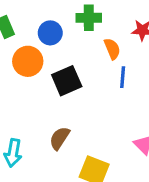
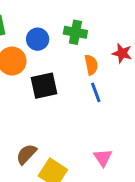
blue line: (123, 77) -> (96, 92), turned -36
brown semicircle: (59, 138) -> (26, 154), moved

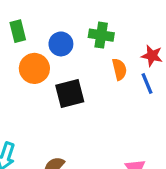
blue line: (96, 92) -> (147, 83), moved

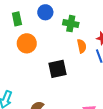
blue circle: (61, 44) -> (45, 12), moved
black square: (70, 93) -> (57, 69), moved

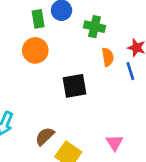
green rectangle: (17, 19) -> (38, 19), moved

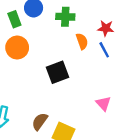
pink triangle: (115, 143) -> (103, 103), moved

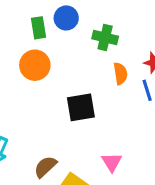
pink triangle: (103, 103) -> (112, 162), moved

